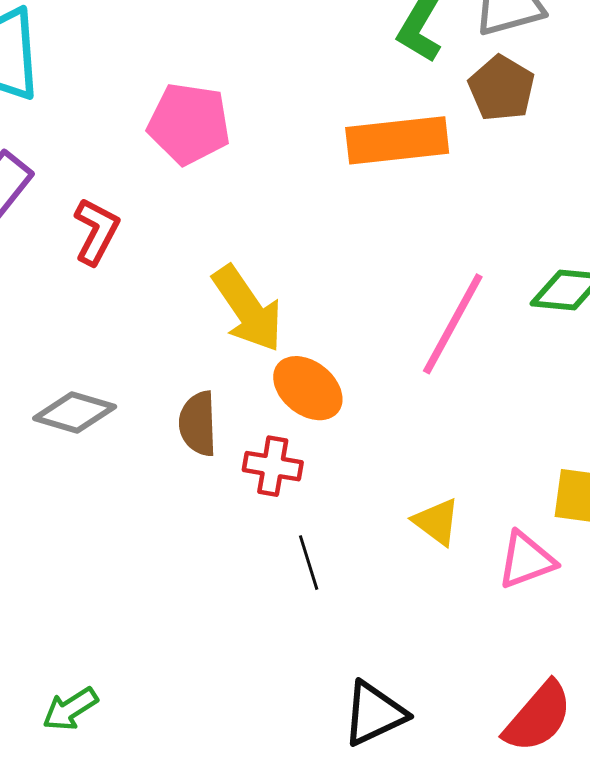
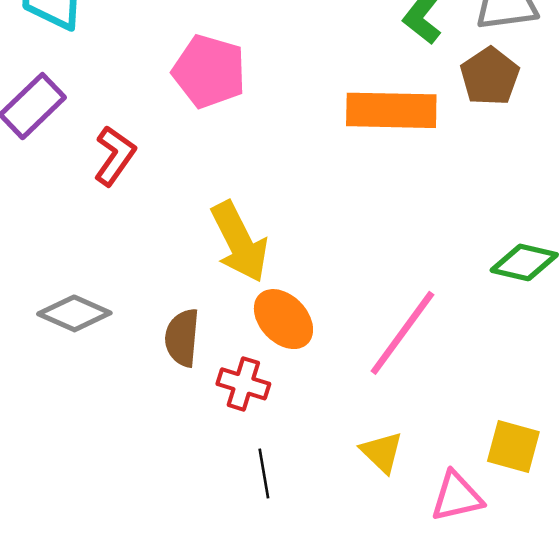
pink line: (453, 324) -> (402, 333), moved

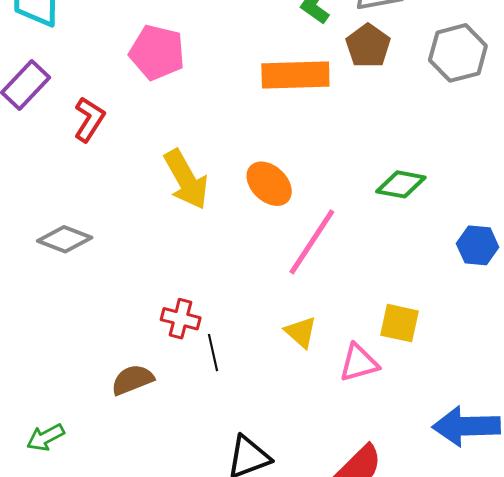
orange ellipse: (283, 319) -> (269, 184), moved
brown semicircle: (182, 338) -> (132, 380), moved, turned 66
red cross: (243, 384) -> (181, 319), moved

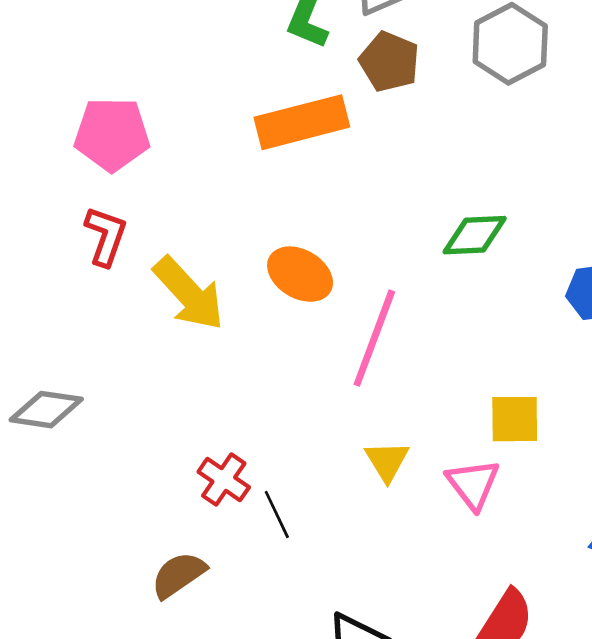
red L-shape: (89, 119) -> (106, 236), moved
red cross: (181, 319) -> (224, 480), turned 33
yellow triangle: (301, 332) -> (387, 461), turned 30
pink triangle: (359, 363) -> (473, 484), turned -39

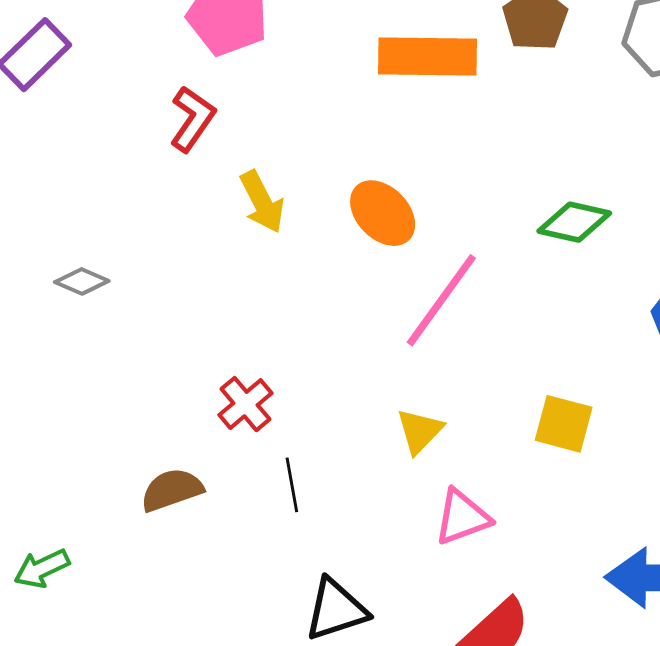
yellow arrow: (189, 294) -> (262, 202), size x0.7
gray diamond: (46, 410) -> (82, 281), size x0.7
pink triangle: (473, 484) -> (462, 517), moved, turned 32
black line: (277, 514) -> (292, 485), moved

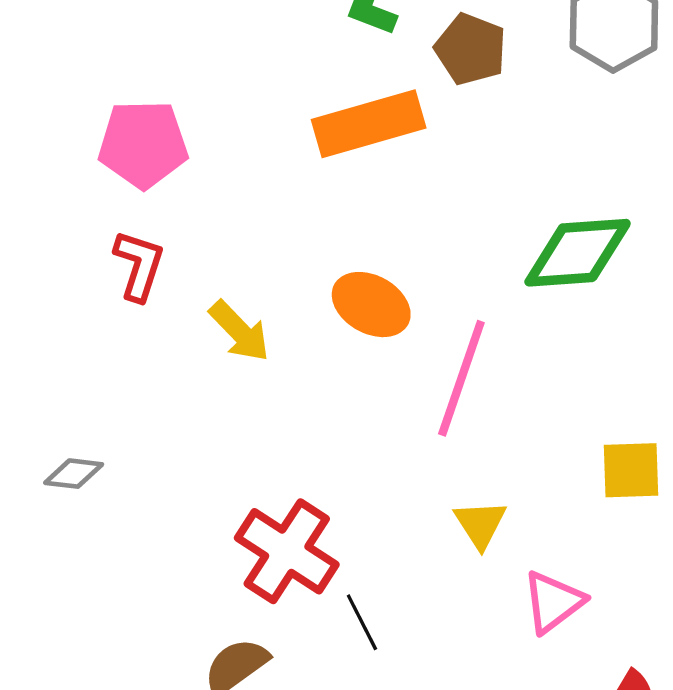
green diamond: (574, 222) -> (578, 253), size x1.4
red cross: (245, 404) -> (287, 551), size x1.6

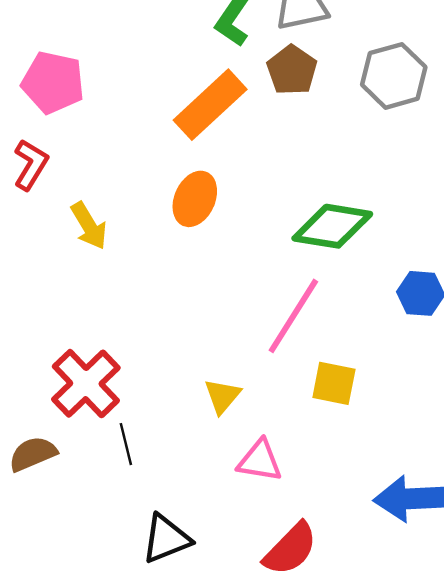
orange rectangle: (369, 124) -> (210, 105), turned -40
orange ellipse: (371, 305) -> (195, 199), moved, turned 72
pink line: (461, 378) -> (293, 316), moved
pink triangle: (553, 602) -> (260, 461), turned 33

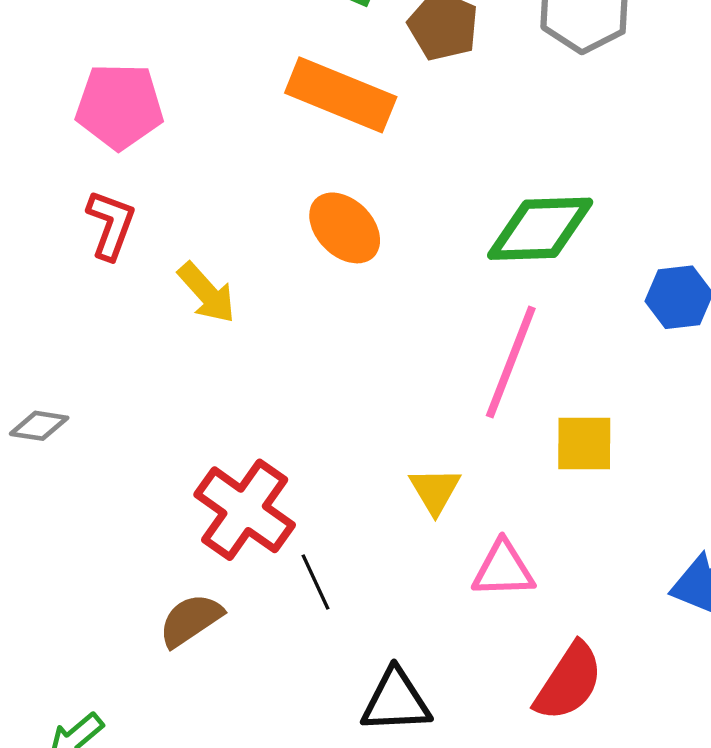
orange rectangle: (210, 105) -> (341, 95), turned 76
orange ellipse: (195, 199) -> (345, 228), turned -58
black triangle: (166, 539) -> (396, 701), turned 30

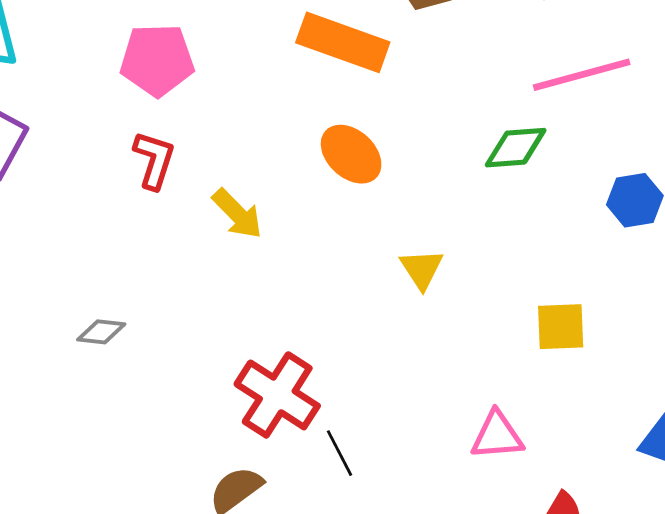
green diamond: (540, 229) -> (516, 148), size x0.7
pink line: (511, 362) -> (582, 75), moved, turned 56
yellow triangle: (435, 490) -> (422, 269), moved

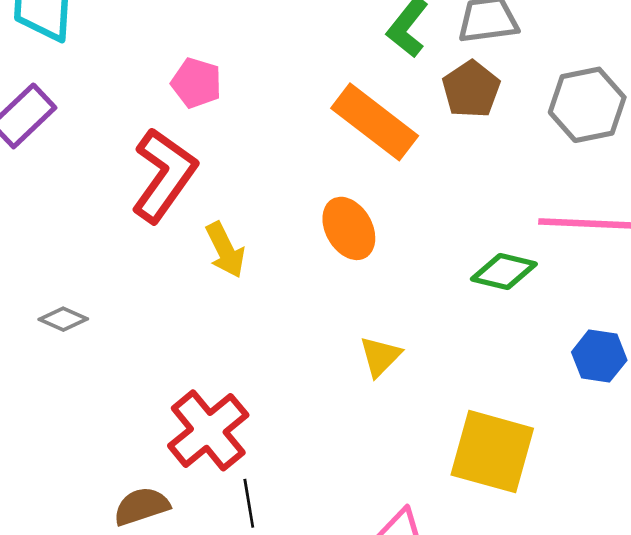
pink pentagon: (157, 60) -> (196, 83), size x0.7
red L-shape: (154, 160) -> (164, 175), size x1.6
yellow square: (561, 327) -> (492, 452), size x1.6

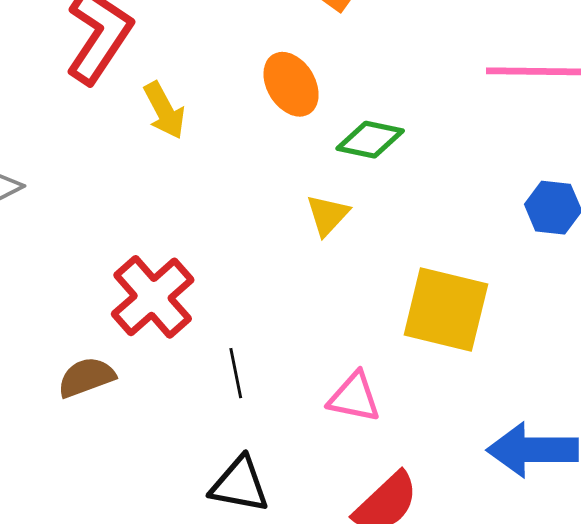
green diamond: (504, 272) -> (370, 140), moved
black line: (249, 503) -> (236, 373), moved

